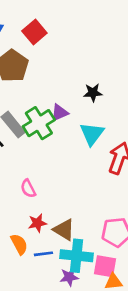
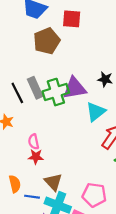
red square: (34, 32) -> (72, 19), turned 30
purple triangle: (60, 113) -> (74, 88), size x1.6
red star: (37, 223) -> (36, 157), moved

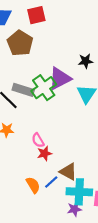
gray rectangle: (35, 88) -> (23, 90), turned -30
blue line: (32, 197) -> (51, 182), moved, turned -32

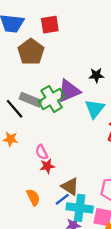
blue line: (51, 182) -> (62, 199), moved

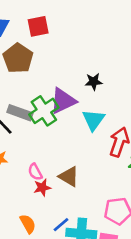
brown triangle: (70, 186) -> (69, 177), moved

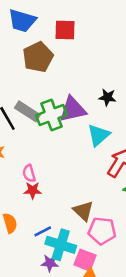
brown triangle: (69, 177) -> (83, 211), moved

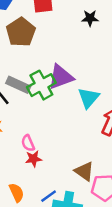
black star: (107, 97) -> (90, 18), moved

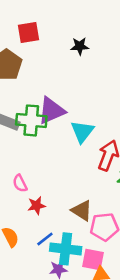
green cross: (41, 85) -> (31, 120), turned 36
red star: (34, 159) -> (37, 206), moved

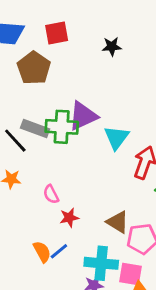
blue line: (45, 239) -> (59, 251), moved

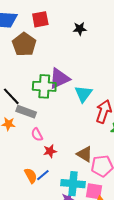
gray rectangle: (35, 128) -> (26, 112), moved

